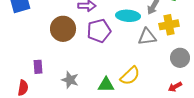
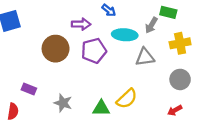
yellow cross: (169, 25) -> (180, 43), moved
purple rectangle: (38, 67) -> (29, 89), turned -64

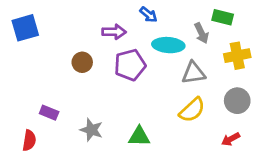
gray arrow: (151, 25) -> (201, 33), turned -56
brown circle: (56, 49) -> (82, 62), size x0.6
yellow semicircle: (127, 99) -> (192, 110), moved

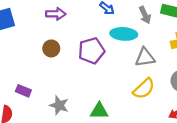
purple arrow: (114, 32) -> (56, 14), moved
gray arrow: (201, 33) -> (145, 15), moved

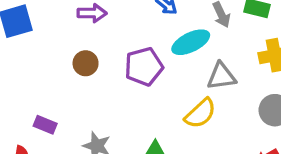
cyan ellipse: (124, 34) -> (191, 42), turned -30
yellow semicircle: (144, 89) -> (200, 113), moved

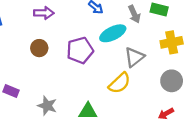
gray triangle: (221, 76) -> (134, 57), turned -30

